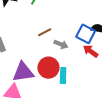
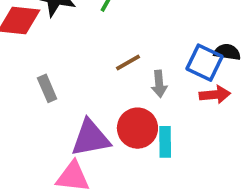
gray arrow: (61, 44) -> (159, 84), turned 64
red arrow: (91, 51) -> (215, 95), turned 140

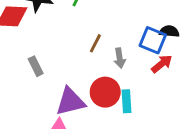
brown line: (128, 63) -> (95, 43), turned -30
red arrow: (215, 95) -> (162, 64), turned -30

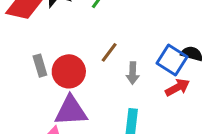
red circle: (105, 92) -> (69, 71), moved

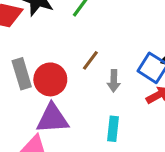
gray rectangle: (40, 66) -> (22, 74), size x1.4

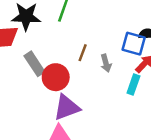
gray rectangle: (22, 74) -> (34, 64), moved
cyan rectangle: (113, 129) -> (133, 85), moved, turned 30

